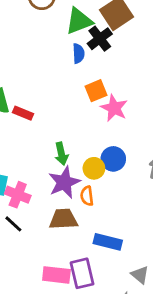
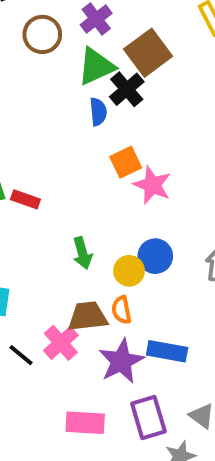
purple star: (64, 182) -> (121, 361), moved
pink cross: (18, 195) -> (61, 343), moved, turned 30
brown trapezoid: (63, 219) -> (88, 316), moved
blue rectangle: (108, 242) -> (167, 351), moved
purple rectangle: (82, 273) -> (148, 418), moved

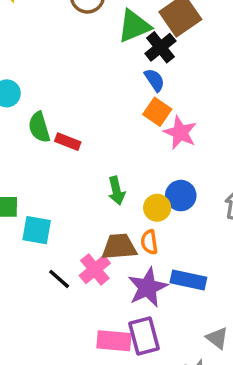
blue semicircle: (98, 112) -> (154, 80), moved, turned -30
orange square: (126, 162) -> (157, 112), turned -32
purple rectangle: (148, 418) -> (144, 336), moved

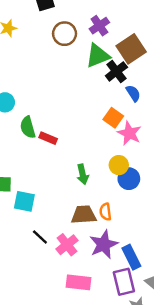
blue semicircle: (154, 80) -> (133, 93), moved
yellow circle: (157, 208) -> (119, 165), moved
pink cross: (95, 269) -> (67, 245), moved
blue rectangle: (188, 280) -> (131, 257), moved, turned 50
purple rectangle: (144, 336) -> (124, 282), moved

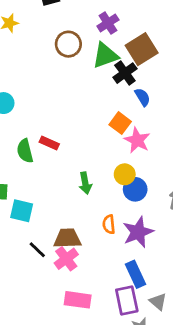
brown circle: (65, 34) -> (68, 44), moved
green semicircle: (28, 127) -> (25, 151), moved
brown trapezoid: (84, 215) -> (67, 238), moved
purple star: (104, 244) -> (138, 232), moved

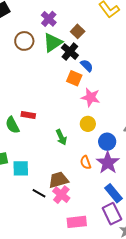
brown square: (142, 49) -> (78, 31), size x0.6
orange square: (120, 123) -> (74, 78), moved
blue circle: (135, 189) -> (107, 142), moved

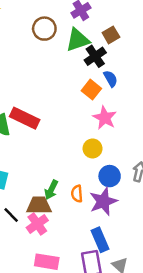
red rectangle: (28, 115) -> (25, 118), size x1.6
green arrow: (61, 137) -> (51, 190), moved, turned 35

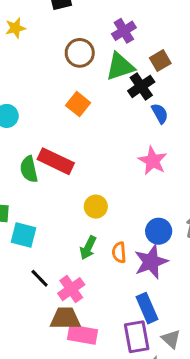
orange square: (91, 90) -> (78, 104), moved
yellow circle: (93, 148) -> (96, 207), moved
brown trapezoid: (39, 205) -> (65, 318), moved

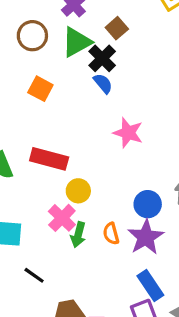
blue semicircle: (160, 113) -> (103, 83), moved
red rectangle: (56, 161) -> (49, 159), moved
pink cross: (71, 289) -> (62, 218), moved

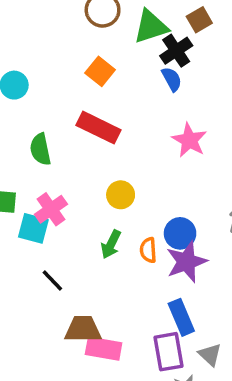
red rectangle: (49, 159) -> (98, 128), moved
blue circle: (148, 204) -> (180, 233), moved
pink cross: (62, 218) -> (51, 209), moved

